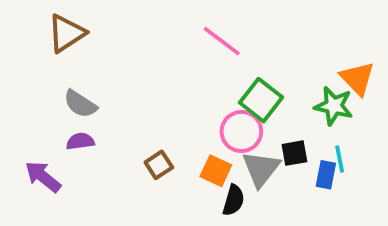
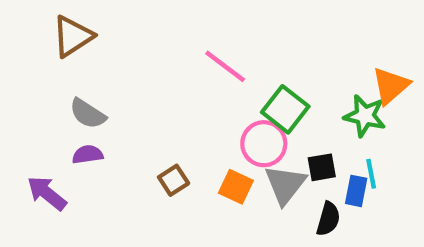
pink line: (222, 41) -> (225, 66), moved
orange triangle: (357, 78) -> (391, 86), turned 33
black semicircle: (234, 200) -> (328, 219), moved

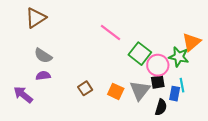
pink circle: (264, 144) -> (158, 65), moved

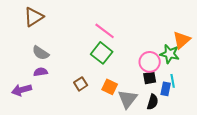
green square: (140, 54) -> (102, 53), moved
gray triangle: (140, 90) -> (128, 99), moved
purple arrow: (23, 95) -> (22, 90), turned -54

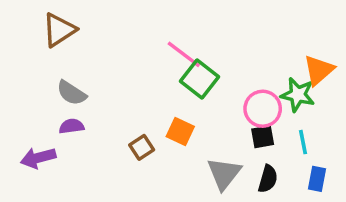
green square: (102, 53) -> (199, 79), moved
orange square: (110, 87) -> (180, 132), moved
blue rectangle: (166, 89) -> (317, 179), moved

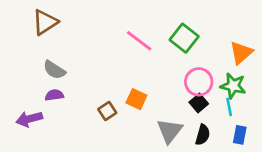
green square: (199, 79) -> (184, 38), moved
green star: (298, 95) -> (233, 86), moved
black square: (263, 137) -> (199, 103), turned -30

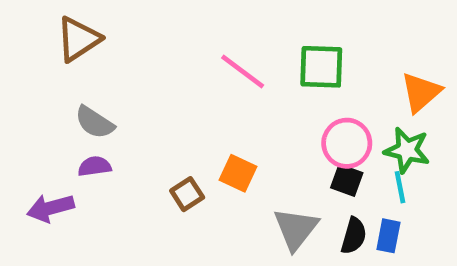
green square: (184, 38) -> (321, 67), turned -36
black square: (199, 103) -> (347, 180), turned -30
blue rectangle: (240, 135) -> (388, 236), moved

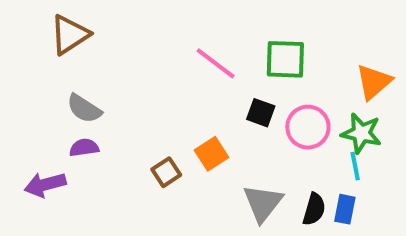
orange square: (238, 173) -> (211, 154), turned 32
black square: (347, 180) -> (261, 113), moved

